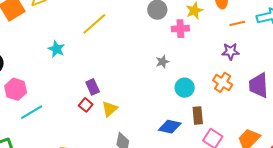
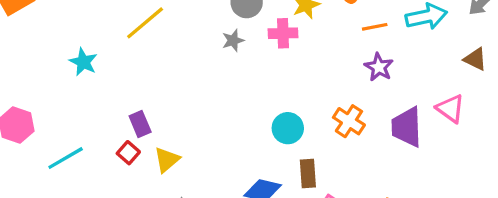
purple star: (230, 51) -> (379, 67), moved, turned 30
gray star: (162, 62) -> (233, 40), moved
cyan line: (32, 112) -> (66, 158), moved

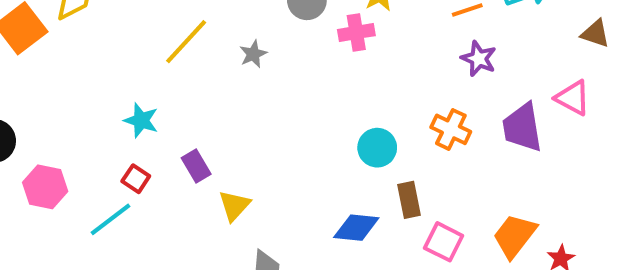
gray star: (233, 40) -> (253, 54), moved
cyan star: (83, 62) -> (141, 120), moved
red square: (128, 153) -> (136, 179), moved

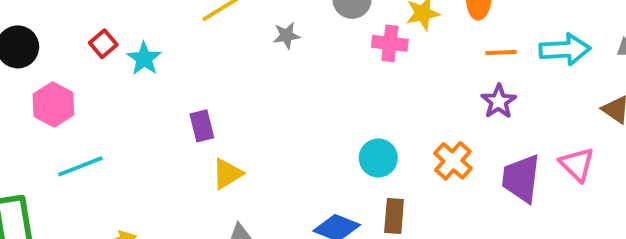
cyan star: (141, 120) -> (144, 59), moved
red square: (136, 179) -> (103, 44), moved
cyan line: (110, 219) -> (80, 166), moved

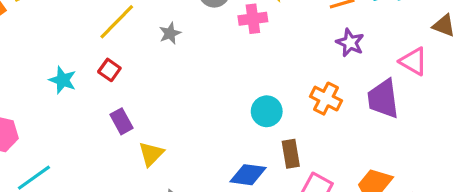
red square: (103, 44) -> (109, 70), moved
pink triangle: (577, 164) -> (413, 61), moved

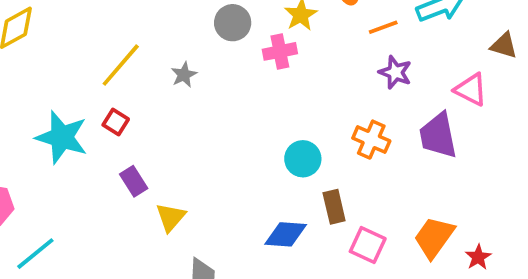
cyan star: (63, 80) -> (62, 137), size x1.6

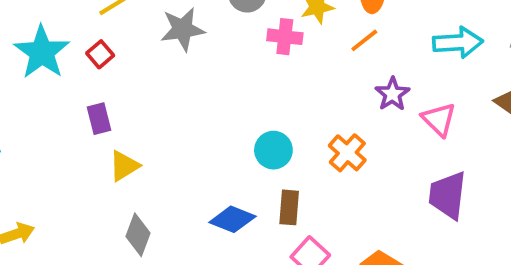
orange line: (383, 27) -> (364, 40), moved, turned -36
gray star: (184, 75) -> (183, 29), size x1.6
pink triangle: (471, 90) -> (439, 119), moved
purple trapezoid: (438, 136) -> (448, 195), moved

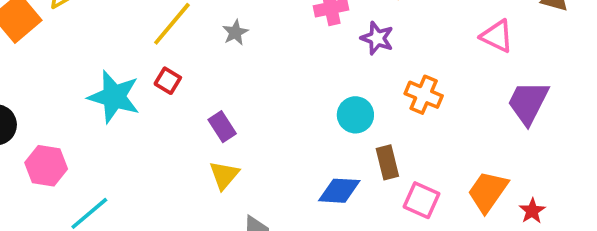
gray star: (183, 29) -> (235, 32), size x0.6
purple star: (392, 94) -> (377, 38), moved
purple rectangle: (99, 119) -> (222, 127), moved
purple trapezoid: (448, 195) -> (528, 103), turned 39

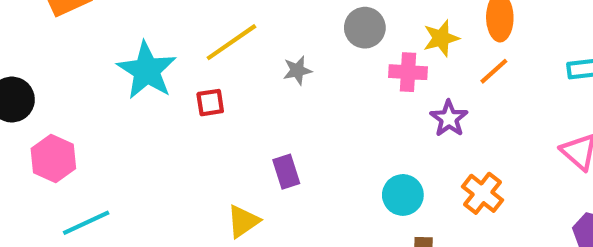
red square: (168, 81) -> (210, 103), turned 35
cyan star: (114, 97) -> (147, 70), moved
purple rectangle: (222, 127) -> (286, 172), moved

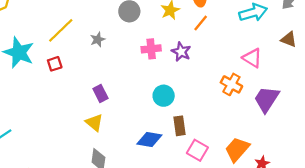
pink cross: (408, 72) -> (151, 49), moved
orange cross: (483, 193) -> (231, 84), moved
yellow triangle: (243, 221) -> (94, 123), moved, turned -36

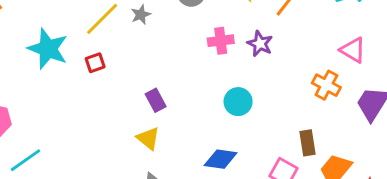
gray star: (98, 39) -> (141, 15), moved
brown rectangle: (180, 126) -> (307, 143), moved

